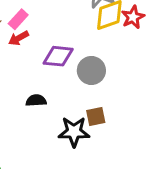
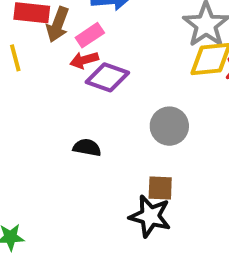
purple diamond: (58, 56) -> (107, 77), moved
black star: (74, 132) -> (150, 216), moved

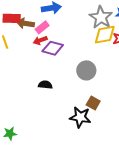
brown arrow: (58, 25) -> (25, 23), turned 84
brown square: (160, 188) -> (93, 103), moved, turned 32

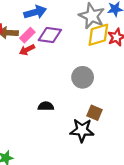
purple diamond: (53, 48) -> (50, 35), moved
black semicircle: (45, 85) -> (46, 106), moved

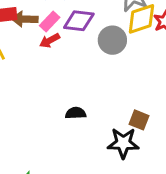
gray circle: (83, 77) -> (112, 40), moved

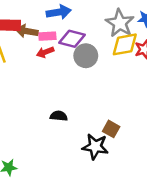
pink rectangle: (50, 22) -> (47, 36), turned 35
gray circle: (112, 40) -> (86, 56), moved

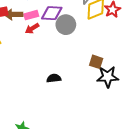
brown square: (111, 129) -> (96, 62), moved
black star: (95, 147) -> (108, 77), moved

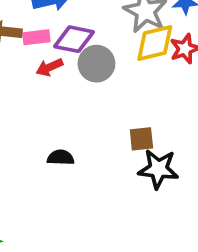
red arrow: (32, 28) -> (49, 67), moved
brown square: (96, 62) -> (141, 139), turned -32

